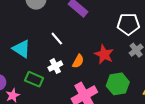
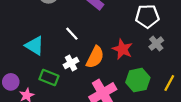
orange semicircle: (78, 61) -> (95, 57), size x1.5

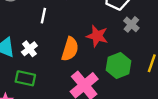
white line: (72, 34) -> (43, 16), moved, turned 64
white cross: (71, 63) -> (29, 49), moved

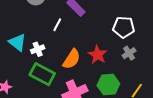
green rectangle: (25, 78) -> (42, 74), moved, size x1.4

